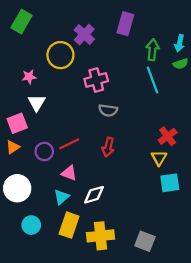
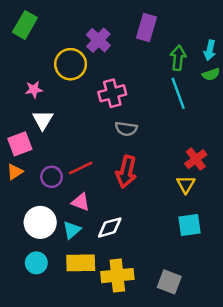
red arrow: (108, 147) -> (126, 172), size x1.4
cyan square: (170, 183) -> (189, 225), moved
white circle: (17, 188) -> (40, 222), moved
yellow rectangle: (69, 225) -> (81, 263), turned 70

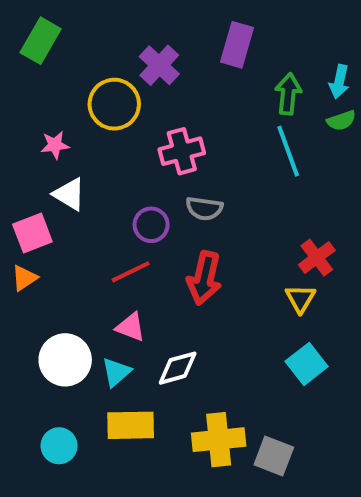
white triangle: (43, 120) -> (69, 194), turned -30
purple circle: (52, 177) -> (151, 225), moved
cyan square: (189, 225) -> (307, 364), turned -30
cyan circle: (36, 263) -> (59, 446), moved
yellow cross: (117, 276) -> (219, 440), moved

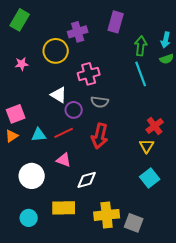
purple cross: (159, 65) -> (78, 32), turned 30
pink star: (55, 145) -> (22, 64), moved
white triangle: (69, 194) -> (59, 95), moved
cyan triangle: (116, 372) -> (39, 135), moved, turned 35

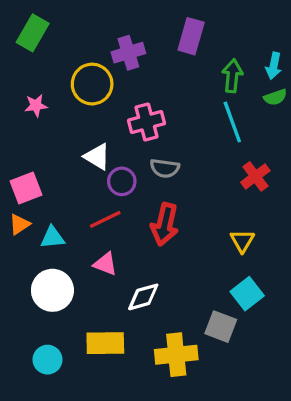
red cross: (155, 126) -> (255, 176), moved
cyan triangle: (39, 135) -> (52, 237), moved
gray square: (134, 223) -> (221, 327), moved

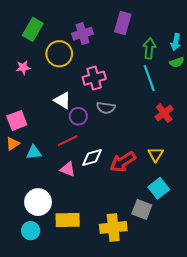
green rectangle: (33, 33) -> (33, 29), moved
red arrow: (165, 224) -> (123, 162), moved, turned 45
white circle: (52, 290) -> (38, 202), moved
white diamond: (143, 297) -> (92, 158), moved

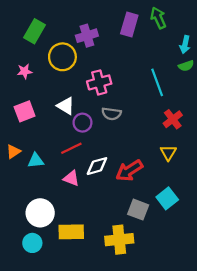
green arrow: (149, 48) -> (158, 18), moved, turned -30
pink square: (17, 120) -> (25, 111), moved
yellow triangle: (156, 154) -> (168, 153), moved
gray square: (142, 209) -> (138, 210), moved

